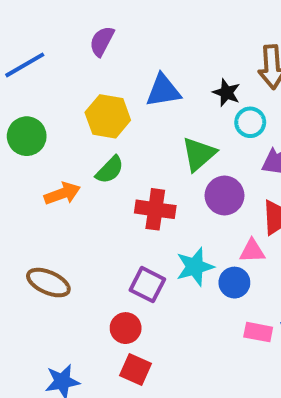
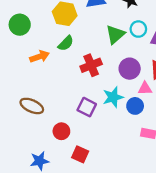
cyan circle: (250, 122) -> (138, 29), moved
purple circle: (225, 195) -> (130, 69), moved
red cross: (155, 209) -> (91, 65), turned -30
red circle: (126, 328) -> (61, 131), moved

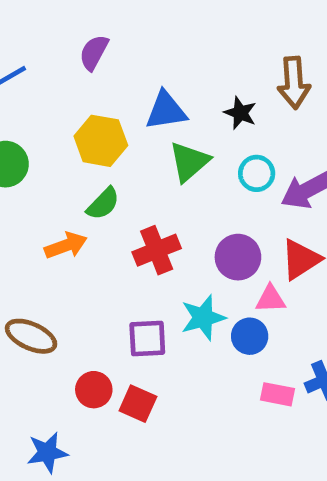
green triangle: (115, 35) -> (189, 162), moved
orange arrow: (39, 57) -> (66, 245), moved
purple square: (87, 107) -> (147, 339), turned -30
red square: (80, 154) -> (138, 404), moved

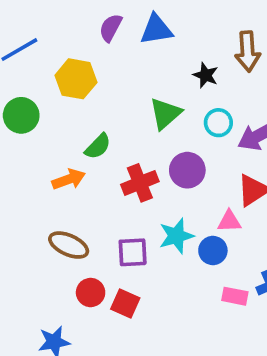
purple semicircle: (94, 52) -> (111, 28), moved
blue triangle: (166, 111) -> (156, 30), moved
yellow hexagon: (101, 141) -> (76, 79), moved
purple circle: (238, 257) -> (187, 170), moved
brown ellipse: (31, 336) -> (69, 245), moved

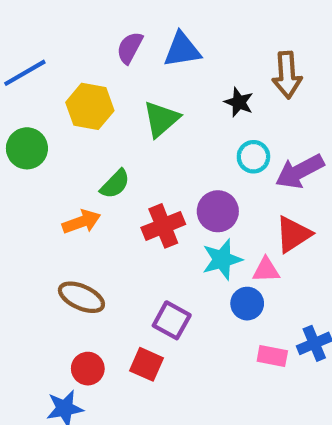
green triangle: (165, 114) -> (161, 119), moved
cyan star: (176, 236) -> (222, 260), moved
purple square: (133, 252) -> (172, 320), moved, turned 32
red circle: (91, 293) -> (88, 369), moved

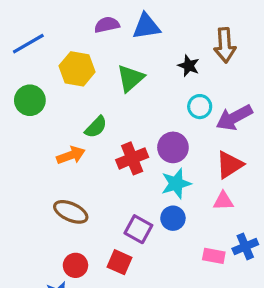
purple semicircle: (130, 48) -> (107, 25), turned 50
pink triangle: (266, 270) -> (223, 201), moved
blue circle: (247, 304) -> (173, 218), moved

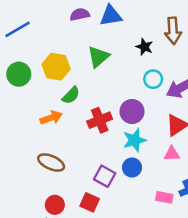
yellow hexagon: (77, 69) -> (56, 67), moved

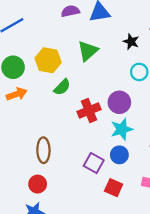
orange arrow: (51, 118) -> (17, 94), moved
brown ellipse: (51, 163) -> (43, 150), turned 65
red square: (90, 202) -> (114, 188), moved
red circle: (55, 205) -> (38, 184), moved

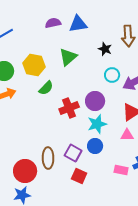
brown ellipse: (43, 150) -> (48, 158), moved
red circle: (38, 184) -> (25, 171), size x1.5
red square: (114, 188) -> (79, 176), moved

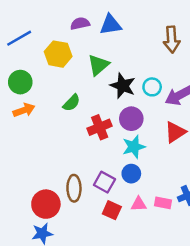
black star: (105, 49) -> (123, 86), moved, size x1.5
yellow hexagon: (34, 65) -> (58, 54), moved
pink triangle: (127, 135) -> (139, 204), moved

